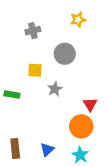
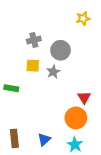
yellow star: (78, 20) -> (83, 18), moved
gray cross: (33, 31) -> (34, 40), moved
gray star: (55, 89) -> (53, 72), moved

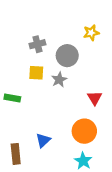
yellow star: (83, 18) -> (91, 33), moved
red triangle: (84, 97) -> (95, 98), moved
blue triangle: (44, 139) -> (43, 140), moved

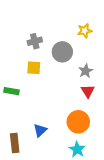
gray star: (59, 80) -> (86, 71), moved

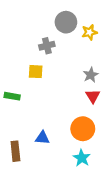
gray cross: (35, 41) -> (47, 46), moved
gray circle: (62, 52) -> (66, 22), moved
blue triangle: (40, 130) -> (42, 138), turned 48

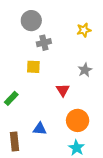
gray circle: (66, 22) -> (31, 21), moved
green rectangle: (12, 96) -> (11, 98), moved, turned -56
red triangle: (93, 96) -> (63, 90), moved

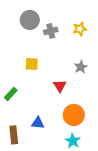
gray cross: (44, 43) -> (51, 31), moved

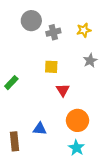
yellow square: (32, 64) -> (51, 67), moved
gray star: (81, 67) -> (90, 61), moved
green rectangle: (11, 94) -> (11, 83), moved

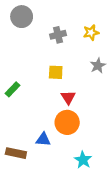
gray circle: (31, 21) -> (22, 17), moved
orange circle: (77, 120) -> (67, 122), moved
brown rectangle: (14, 141) -> (16, 153), turned -72

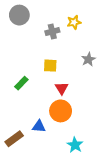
yellow star: (91, 33) -> (74, 22), moved
green rectangle: (12, 89) -> (21, 83), moved
brown rectangle: (16, 153) -> (14, 139), turned -48

